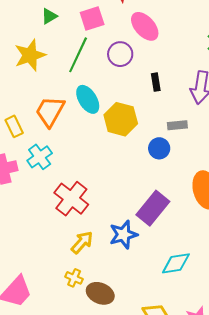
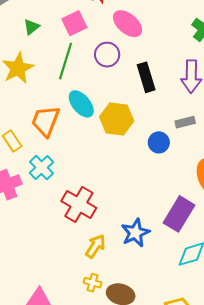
black rectangle: (156, 82) -> (146, 77), size x1.6
gray rectangle: (177, 125) -> (185, 122), moved
purple rectangle: (153, 208) -> (179, 214), moved

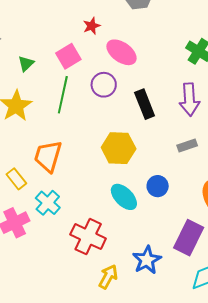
cyan ellipse: (81, 104) -> (124, 197), moved
blue circle: (159, 142) -> (158, 186), moved

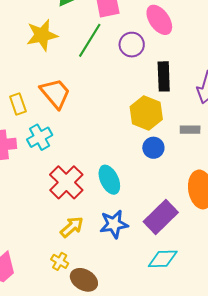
yellow hexagon: (119, 148) -> (146, 113), moved
orange trapezoid: (48, 156) -> (55, 93), turned 104
blue circle: (158, 186) -> (153, 148), moved
cyan ellipse: (124, 197) -> (109, 180), moved

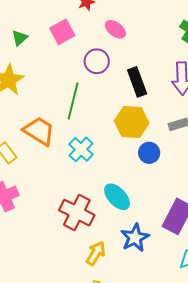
pink ellipse: (159, 20) -> (115, 29), size x0.7
green line: (90, 40) -> (73, 101), moved
cyan cross: (40, 137) -> (81, 149), moved

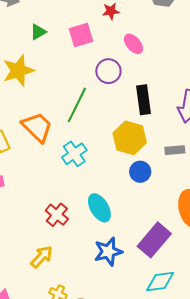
red cross: (77, 213) -> (57, 215), size x0.7
yellow arrow: (96, 253) -> (42, 257), moved

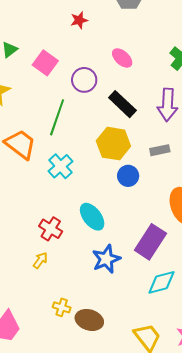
pink square: (81, 35) -> (45, 63), moved, turned -30
pink ellipse: (134, 44) -> (122, 58), moved
black rectangle: (143, 100) -> (122, 104), turned -32
yellow arrow: (42, 257) -> (40, 260), moved, size x0.7

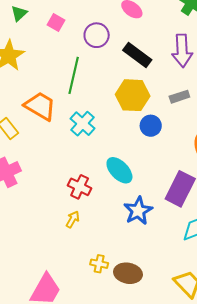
pink square: (45, 63) -> (56, 23), size x0.7

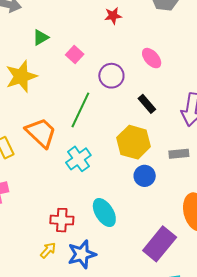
black rectangle: (137, 55) -> (147, 104), size x0.7
red cross: (80, 187) -> (62, 220), turned -35
blue star: (138, 211) -> (82, 254), moved

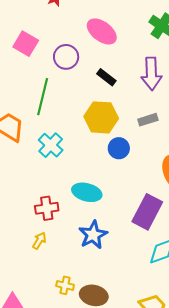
pink square: (75, 54) -> (26, 44), size x1.4
pink ellipse: (152, 58) -> (102, 31), size x1.4
cyan ellipse: (104, 213) -> (87, 192), turned -32
blue star: (82, 254) -> (93, 235), moved

